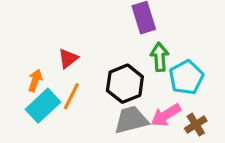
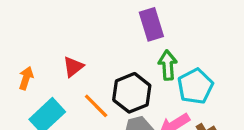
orange arrow: (35, 81) -> (26, 78), moved
orange line: (71, 96) -> (96, 106), moved, turned -72

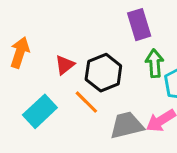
orange arrow: (26, 78) -> (20, 52), moved, size x1.4
black hexagon: (132, 93) -> (103, 73), moved

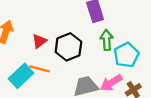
orange line: (86, 102) -> (39, 69), moved, turned -30

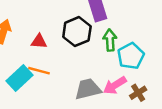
red triangle: (39, 41) -> (39, 41), turned 42
black hexagon: (68, 47) -> (77, 32), moved

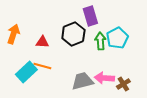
cyan pentagon: (131, 56) -> (117, 38), moved
pink arrow: (115, 85) -> (104, 78), turned 36

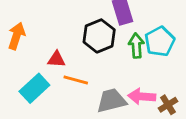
red triangle: (42, 42) -> (56, 59), moved
orange line: (42, 66) -> (76, 80), moved

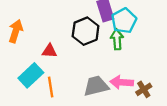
cyan pentagon: (160, 41) -> (124, 21), moved
orange line: (76, 80) -> (51, 87), moved, turned 66

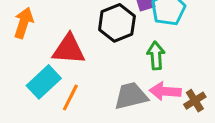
green arrow: (117, 39) -> (156, 55), moved
red triangle: (49, 51) -> (69, 49), size x1.6
orange line: (51, 87) -> (70, 98), turned 36

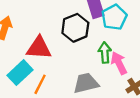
pink arrow: (165, 91) -> (119, 63), moved, turned 60

